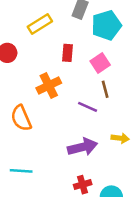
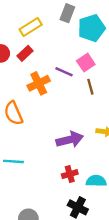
red rectangle: (68, 53) -> (25, 53), moved, turned 42
purple line: (88, 107) -> (64, 72), moved

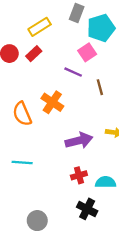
pink square: (86, 63) -> (87, 52), moved
orange cross: (39, 83) -> (52, 102), moved, turned -30

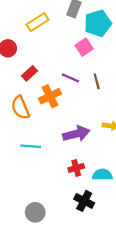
red rectangle: (34, 54) -> (30, 73), moved
purple line: (73, 72) -> (71, 78), moved
orange cross: (52, 102) -> (50, 96), turned 30
cyan line: (22, 163) -> (31, 146), moved

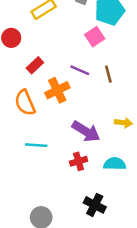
purple arrow: (76, 134) -> (86, 131), turned 45
red cross: (76, 168) -> (79, 161), moved
cyan semicircle: (102, 175) -> (115, 164), moved

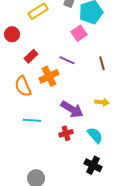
brown line: (108, 74) -> (102, 63), moved
cyan semicircle: (115, 164) -> (95, 135), turned 48
black cross: (95, 205) -> (93, 165), moved

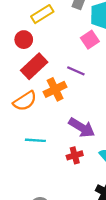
red circle: (12, 34) -> (24, 40), moved
red rectangle: (31, 56) -> (34, 66), size x1.6
orange semicircle: (23, 86) -> (25, 101), turned -100

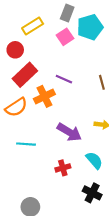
pink square: (90, 40) -> (65, 37), moved
red cross: (75, 155) -> (63, 168), moved

